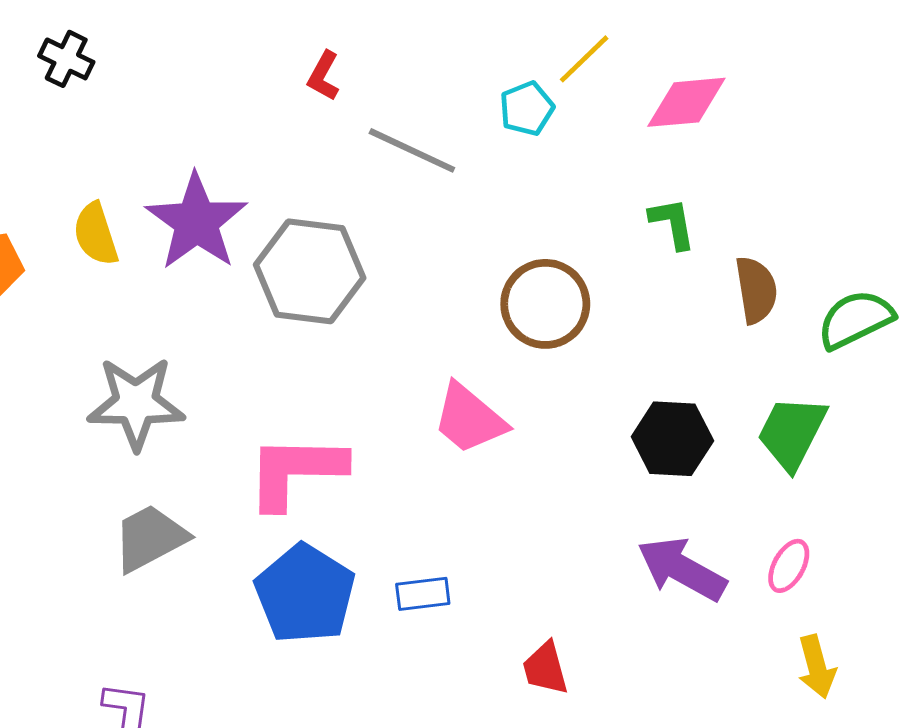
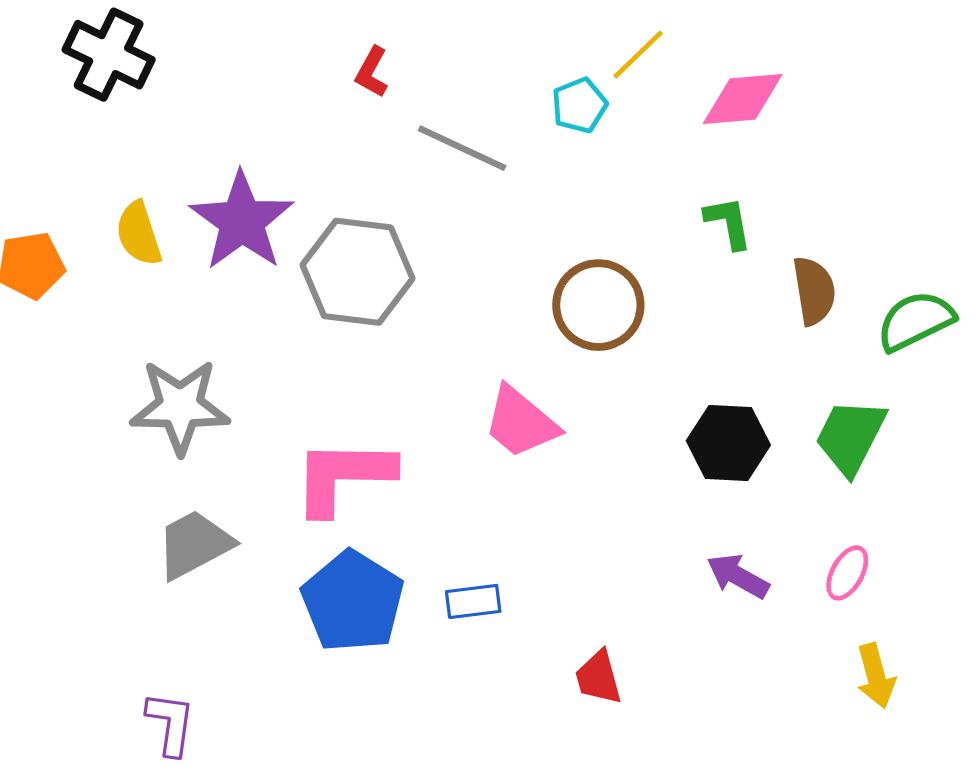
black cross: (66, 59) -> (109, 55), size x1.6
purple arrow: (682, 569) -> (738, 576), size x0.7

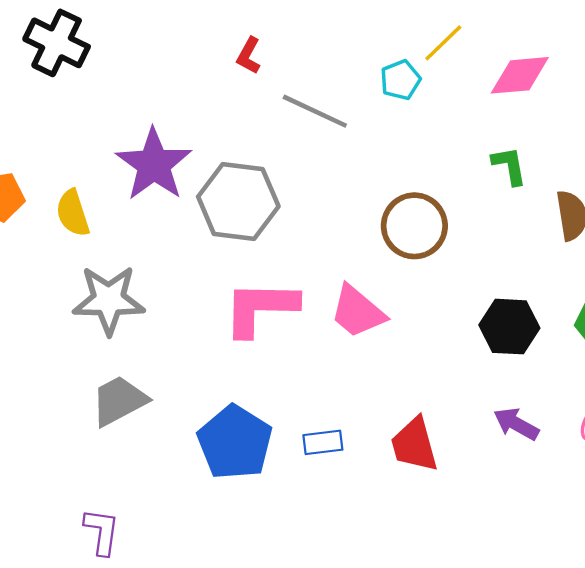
yellow semicircle: (139, 234) -> (73, 213), moved
pink L-shape: (343, 476) -> (260, 308), moved
red trapezoid: (598, 678) -> (414, 445), moved, size x1.4

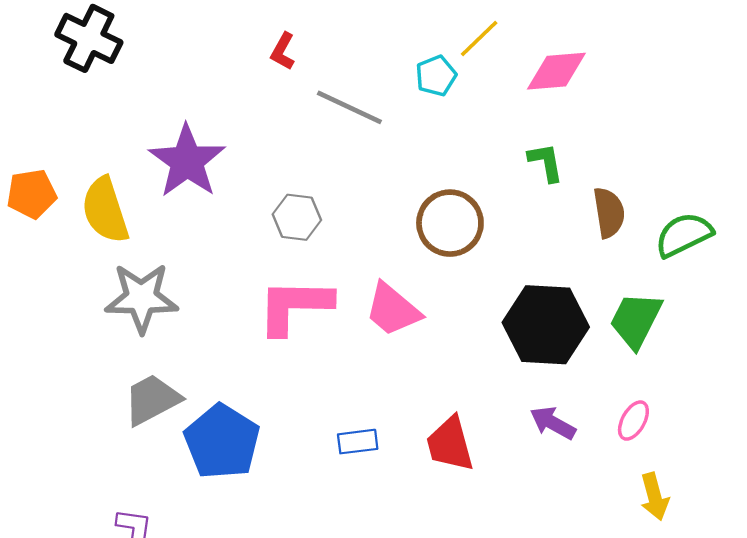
gray hexagon: (238, 202) -> (297, 217), moved, size x0.6
yellow semicircle: (73, 213) -> (105, 210), size x1.4
black hexagon: (509, 327) -> (546, 325), size x1.4
blue pentagon: (235, 442) -> (222, 442), moved

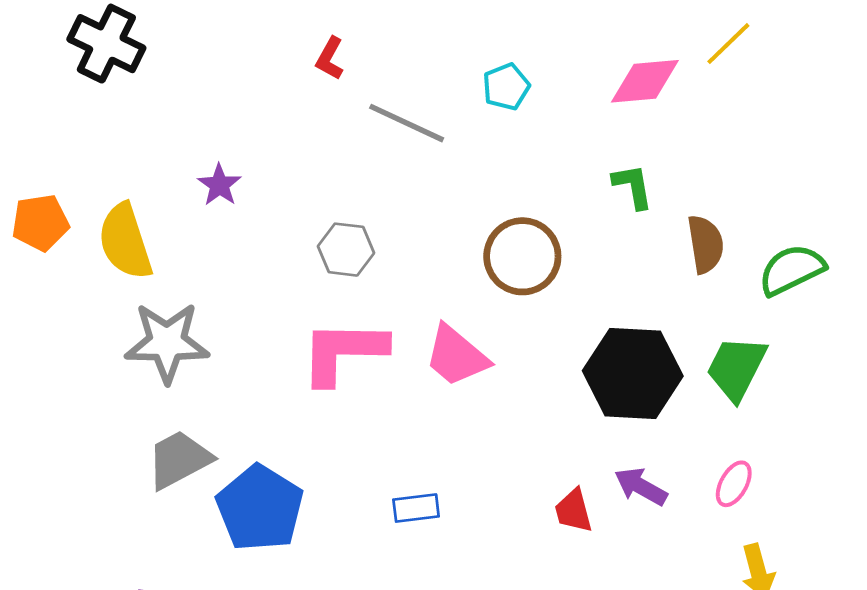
yellow line: (479, 38) -> (728, 44), moved
purple star: (187, 161) -> (219, 185), size x0.5
red trapezoid: (450, 444) -> (574, 511), moved, size x0.7

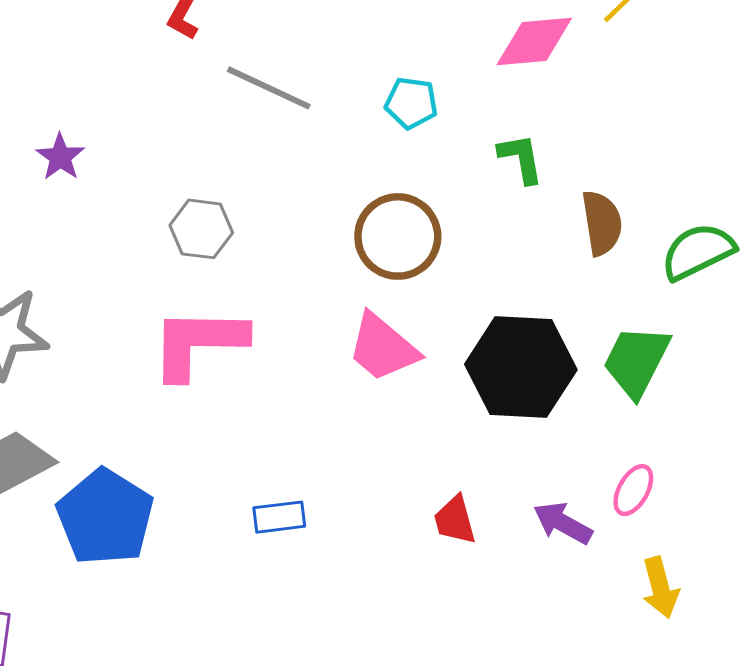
cyan pentagon: (506, 87) -> (411, 103), moved, turned 30
pink trapezoid: (456, 356) -> (383, 348), moved
purple arrow: (641, 487) -> (563, 523), moved

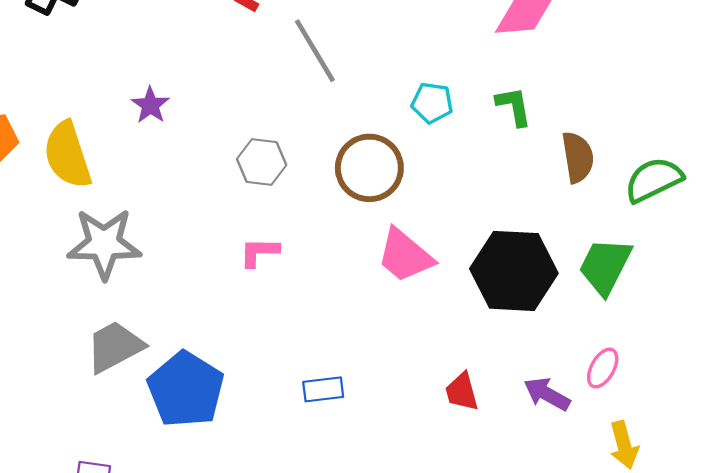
gray line: (269, 88) -> (315, 51), turned 34
cyan pentagon: (411, 103) -> (432, 103), moved
brown circle: (398, 236) -> (369, 168), moved
pink L-shape: (198, 343) -> (259, 252), size x0.5

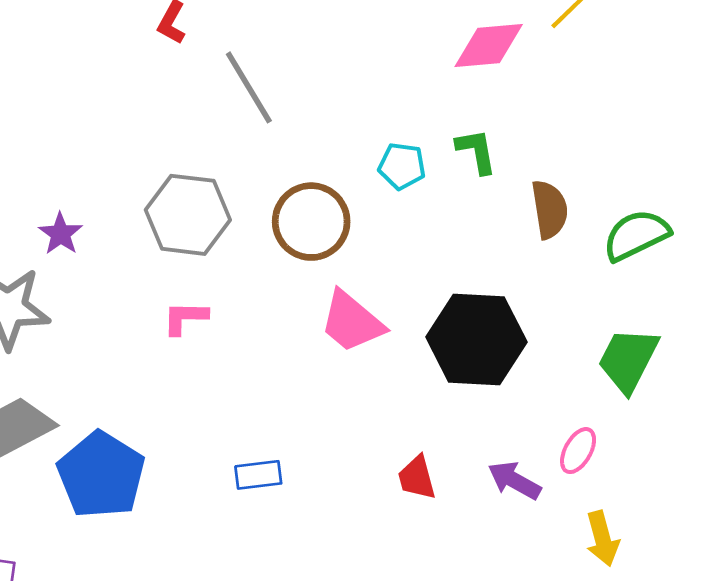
cyan pentagon: (432, 103) -> (402, 166), moved
purple star: (150, 105) -> (61, 234), moved
gray hexagon: (262, 162) -> (188, 215), size x1.5
green trapezoid: (605, 266) -> (628, 360), moved

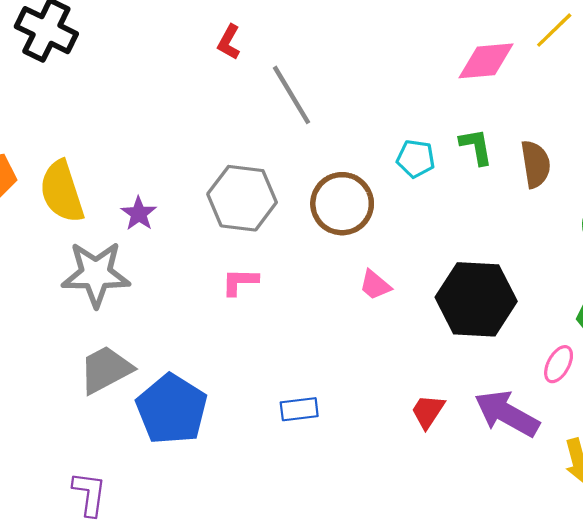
brown semicircle: (550, 209) -> (535, 164), moved
pink trapezoid: (352, 322) -> (375, 285), size x0.6
pink ellipse: (578, 451) -> (559, 364), moved
red trapezoid: (417, 478) -> (428, 411), turned 48
purple arrow: (514, 480) -> (507, 414), size x1.5

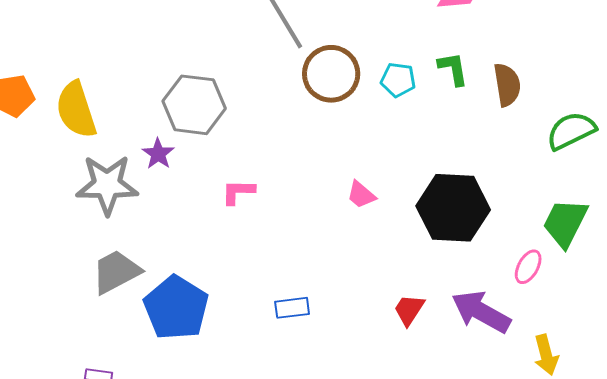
gray hexagon: (242, 198) -> (194, 105), moved
brown circle: (342, 204) -> (331, 74), moved
purple star: (139, 214) -> (158, 154), moved

